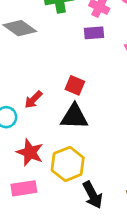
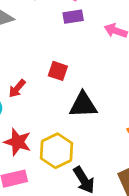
black triangle: (74, 117) -> (83, 105), moved

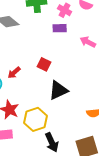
black triangle: (83, 105) -> (58, 90), turned -30

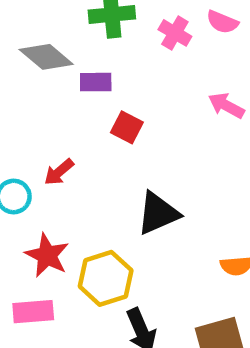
purple rectangle: (60, 28) -> (96, 82), moved
red square: (44, 64) -> (127, 127), moved

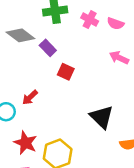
pink semicircle: (222, 22) -> (115, 24), moved
purple rectangle: (96, 82) -> (48, 48), turned 49
black triangle: (158, 213) -> (102, 117), moved, turned -50

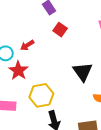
red star: (25, 143) -> (18, 71), moved

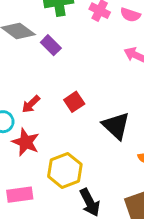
red square: (60, 30) -> (74, 102), moved, turned 32

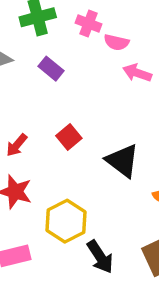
pink semicircle: (130, 15) -> (116, 42), moved
purple rectangle: (51, 45) -> (51, 69), moved

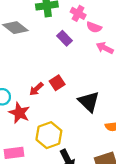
purple rectangle: (51, 69) -> (65, 38), moved
red arrow: (17, 145) -> (36, 89), moved

